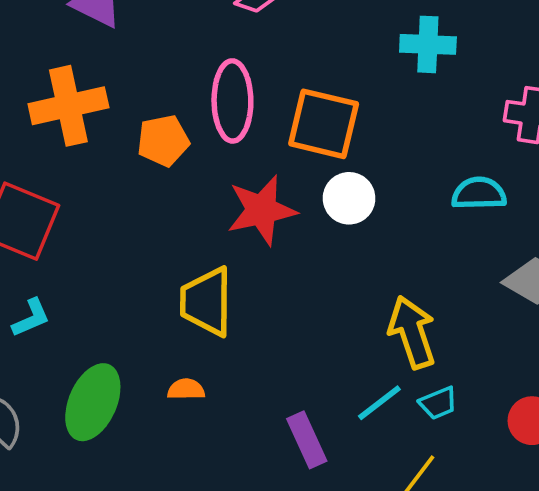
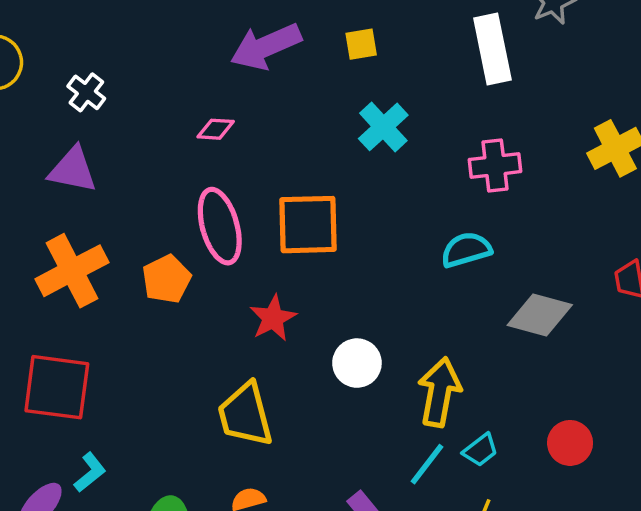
cyan cross: (428, 44) -> (383, 127), turned -30
white circle: (349, 198) -> (357, 363), moved
red star: (262, 210) -> (273, 318), size x0.7
yellow arrow: (412, 332) -> (439, 392), turned 44

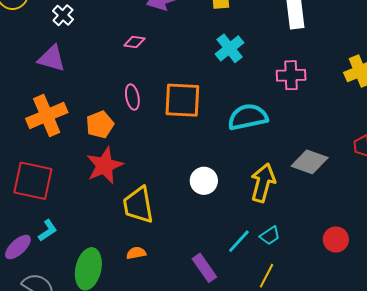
pink ellipse: (220, 226) -> (132, 97), size x0.6
cyan semicircle: (466, 250) -> (248, 117), moved, size x1.4
red star: (273, 318) -> (105, 166), moved, size x1.4
yellow arrow: (439, 392) -> (263, 183), moved
red circle: (570, 443) -> (336, 239), moved

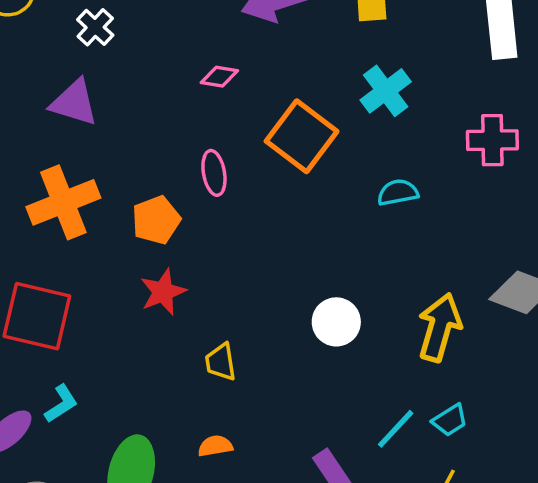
orange square: (182, 100) -> (302, 136), moved, turned 33
cyan semicircle: (248, 117) -> (398, 192), moved, size x0.6
red star: (105, 166) -> (163, 292), size x0.7
yellow trapezoid: (138, 205) -> (221, 362), size x0.6

